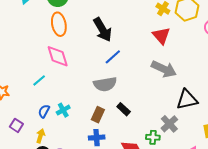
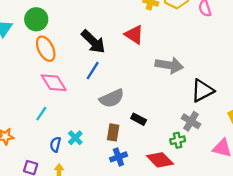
red triangle: (161, 36) -> (134, 35), moved
blue line: (113, 57) -> (93, 71), moved

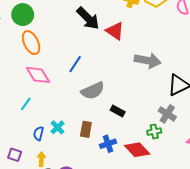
black arrow: (93, 42) -> (88, 18), moved
brown rectangle: (113, 132) -> (86, 129), moved
blue cross: (118, 157) -> (108, 144), moved

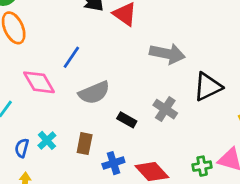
pink diamond: (38, 75) -> (39, 82), moved
gray cross: (167, 114) -> (165, 109), moved
green cross: (154, 132) -> (202, 166), moved

